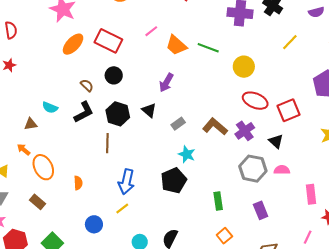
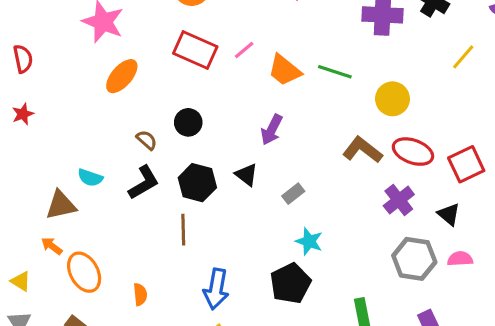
red rectangle: (108, 41) -> (195, 50), moved
brown triangle: (31, 124) -> (61, 205), size x1.5
brown L-shape: (215, 127) -> (362, 150), moved

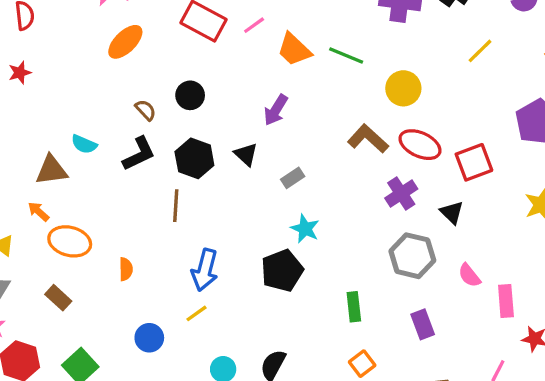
pink semicircle: (460, 259) -> (469, 275), moved, turned -130
orange ellipse: (84, 272) -> (70, 241), turned -51

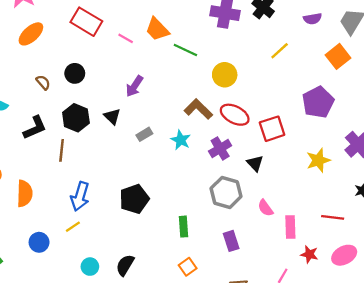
pink line: (254, 25) -> (126, 38), moved, turned 63
orange trapezoid: (294, 50) -> (157, 29), moved
black L-shape: (139, 154) -> (35, 128), moved
cyan star: (305, 229) -> (181, 140), moved
orange semicircle: (126, 269) -> (25, 193), size x1.6

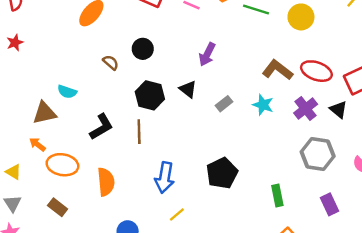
yellow circle: (225, 75) -> (301, 17), moved
black L-shape: (35, 128) -> (101, 127), moved
black triangle: (255, 163) -> (338, 110), moved
yellow line: (73, 227) -> (177, 214), moved

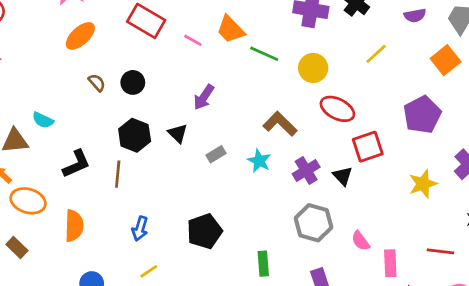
brown semicircle: (111, 63) -> (97, 83), moved
red ellipse: (316, 71) -> (337, 109), moved
blue arrow: (165, 178) -> (140, 229), size x0.7

